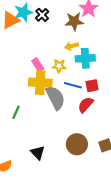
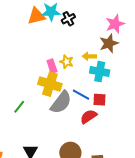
brown star: (74, 21) -> (109, 43), moved, turned -30
yellow star: (59, 66) -> (67, 62), moved
gray semicircle: (55, 98) -> (61, 102), turned 50

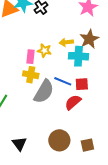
brown star: (109, 43) -> (89, 39), moved
pink rectangle: (52, 66) -> (30, 57), turned 32
yellow cross: (50, 84) -> (31, 75), size x0.7

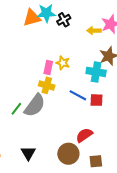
yellow arrow: (66, 42) -> (94, 31), moved
gray semicircle: (44, 92) -> (35, 105), moved
red semicircle: (73, 102) -> (84, 135), moved

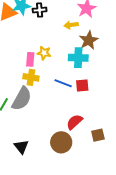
black cross: (64, 20) -> (40, 10), turned 32
yellow arrow: (94, 31) -> (71, 25), moved
brown square: (96, 161) -> (98, 135), moved

